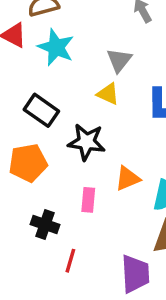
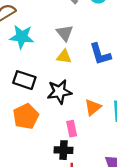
black cross: (45, 224) -> (64, 150), moved

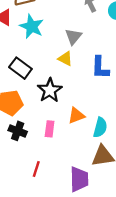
black star: (59, 92) -> (50, 90), turned 30
black cross: (64, 150) -> (18, 131), moved

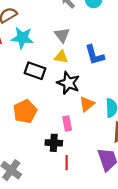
black rectangle: (20, 68) -> (35, 71), moved
black star: (50, 90) -> (68, 83), moved
black cross: (18, 131) -> (54, 143), moved

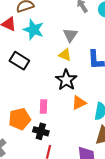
black rectangle: (35, 71) -> (19, 61), moved
orange pentagon: (25, 111) -> (20, 119), moved
pink rectangle: (67, 123) -> (43, 106), moved

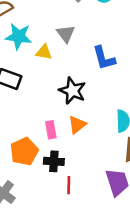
yellow triangle: (65, 55) -> (44, 52), moved
orange triangle: (79, 103) -> (77, 125), moved

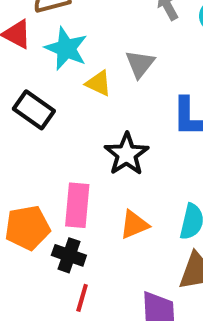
orange triangle: (77, 125) -> (134, 225), moved
pink rectangle: (51, 130) -> (77, 205), size x1.5

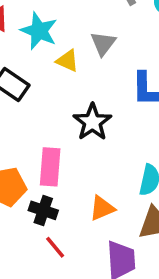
orange triangle: (134, 225) -> (102, 208), moved
red line: (82, 298) -> (55, 247), turned -55

